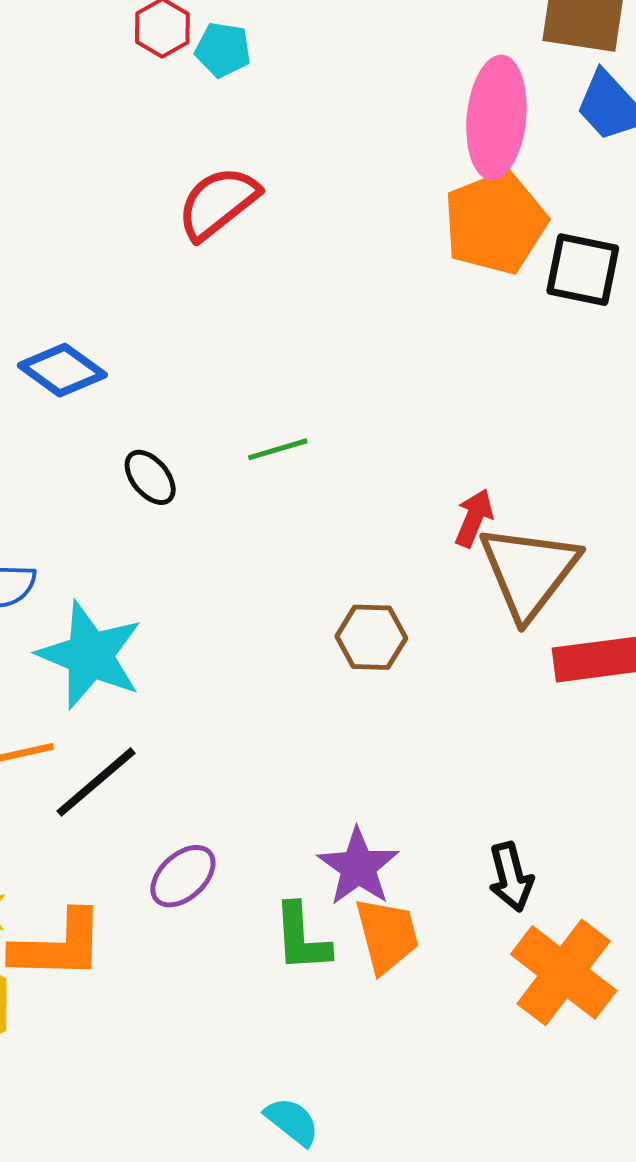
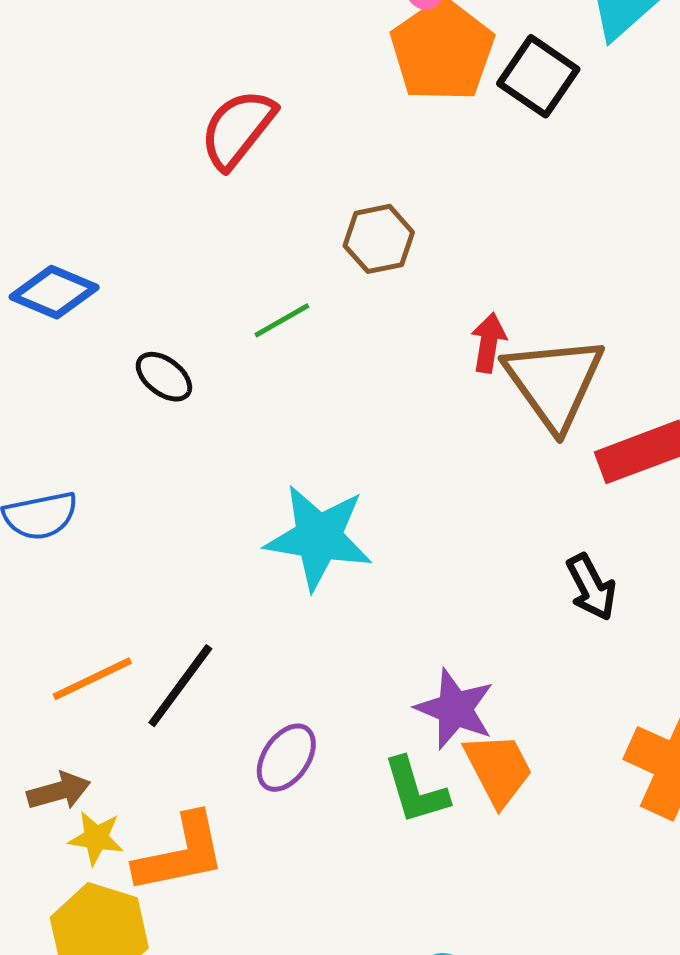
red semicircle: (218, 203) -> (238, 129), moved
black square: (583, 270) -> (538, 76), turned 36
brown hexagon: (371, 637) -> (379, 239), moved
cyan star: (90, 655) -> (319, 537), moved
black arrow: (511, 877) -> (591, 587), moved

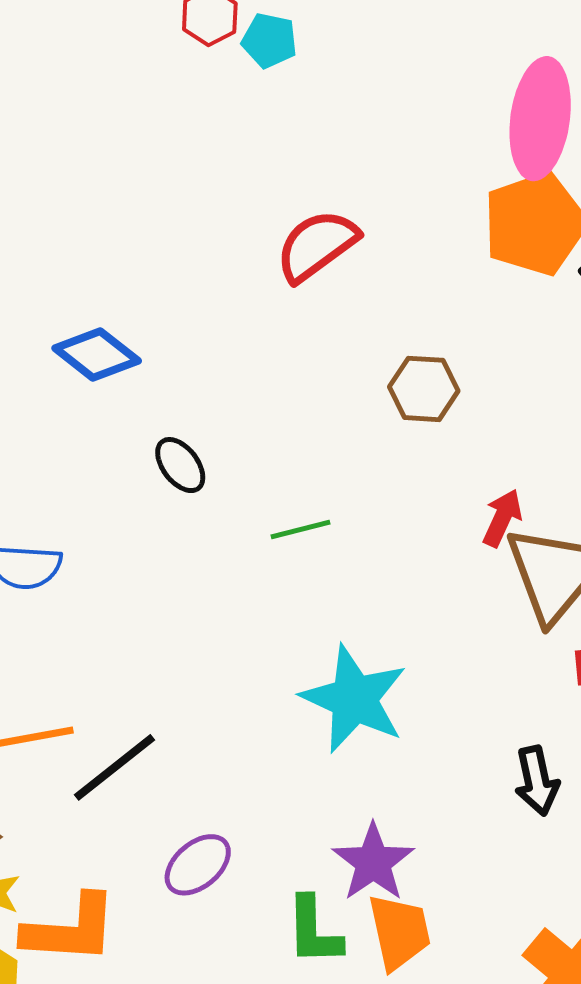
green line: (282, 320) -> (301, 530), moved
cyan star: (319, 537) -> (354, 699), moved

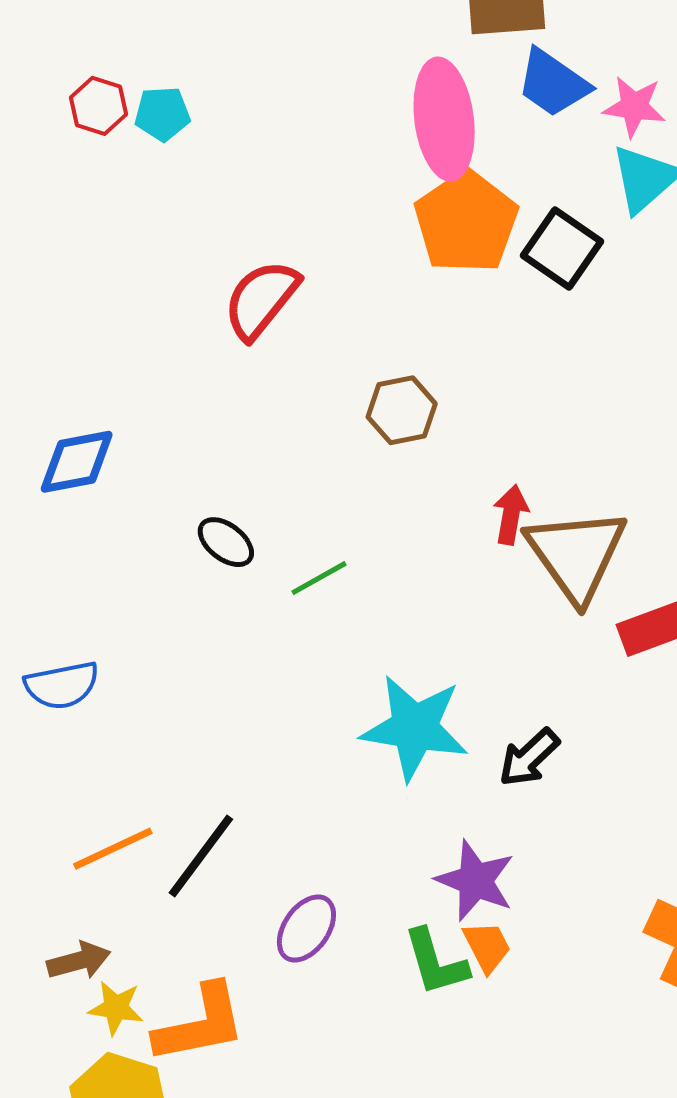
blue diamond: (97, 355) -> (77, 462), turned -34
black ellipse: (180, 465) -> (226, 542), moved
black arrow: (537, 781) -> (529, 758), moved, turned 74
orange trapezoid: (399, 932) -> (487, 947), moved, size x0.7

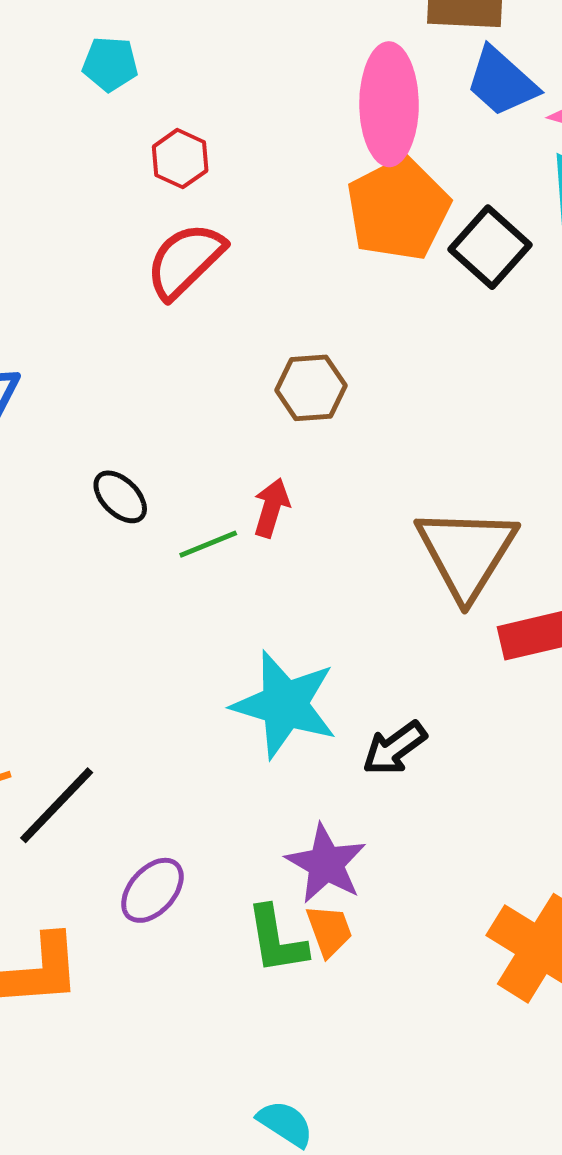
red hexagon: (99, 106) -> (180, 159), moved
red arrow: (511, 515) -> (271, 508), moved

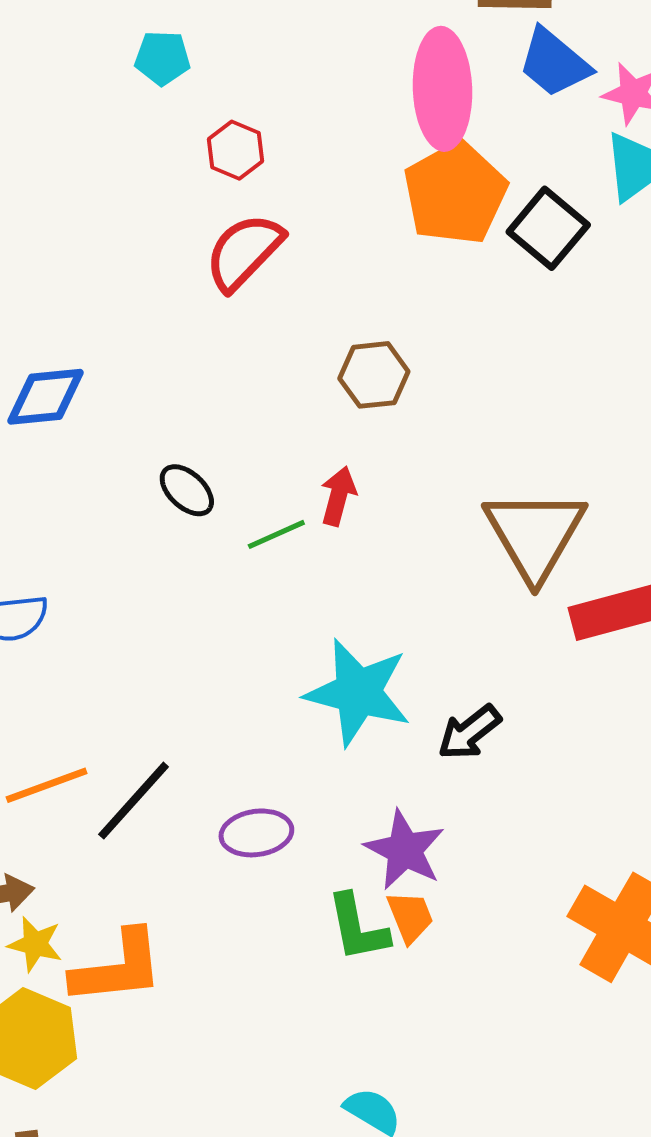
purple ellipse: (152, 890) -> (256, 833), moved, turned 42

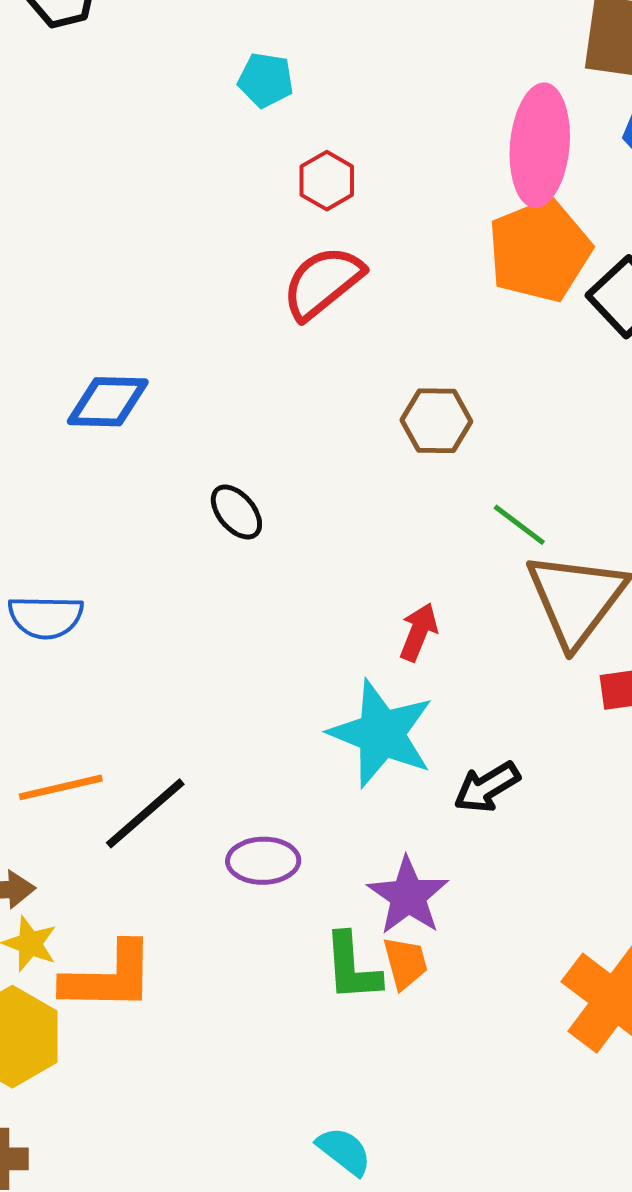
red arrow: (338, 496) -> (419, 632), moved
green line: (276, 534) -> (519, 525), moved, turned 54

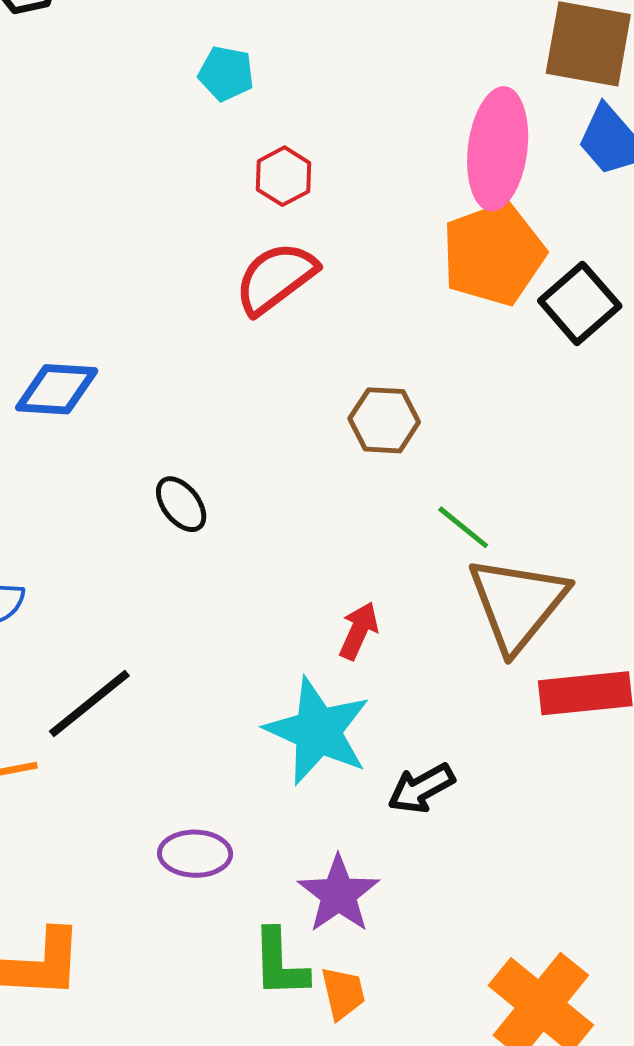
black line: (145, 813) -> (89, 704), moved
orange trapezoid: (405, 963) -> (343, 993), moved

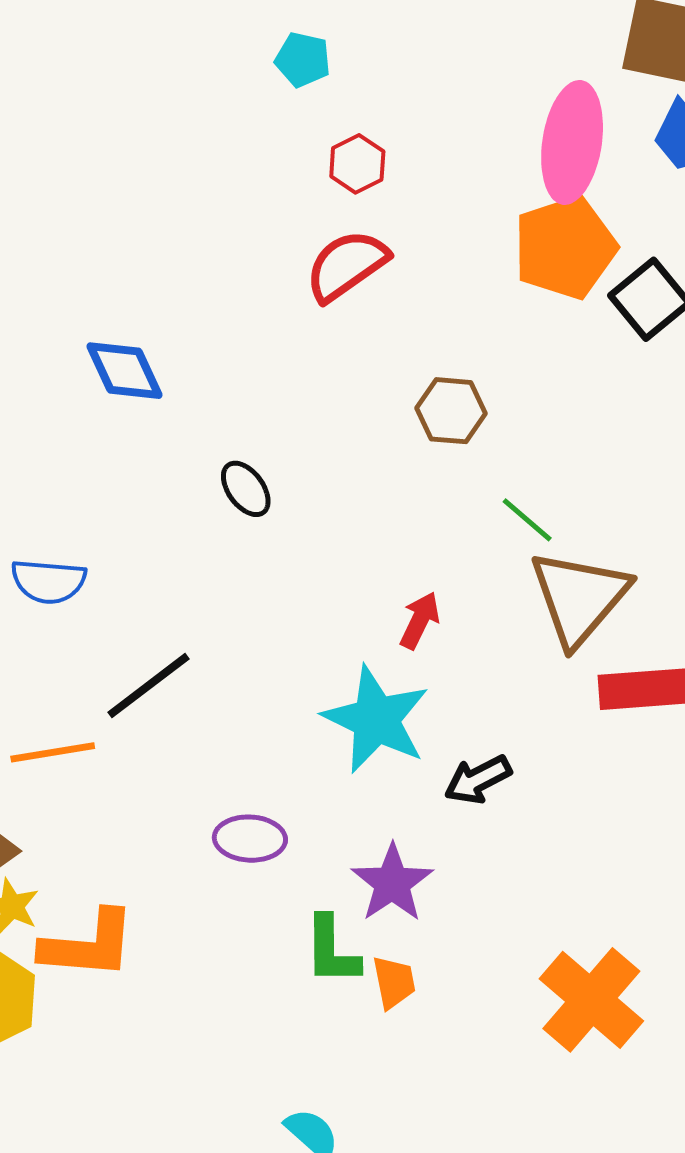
blue diamond: (57, 389) -> (124, 371), turned 60

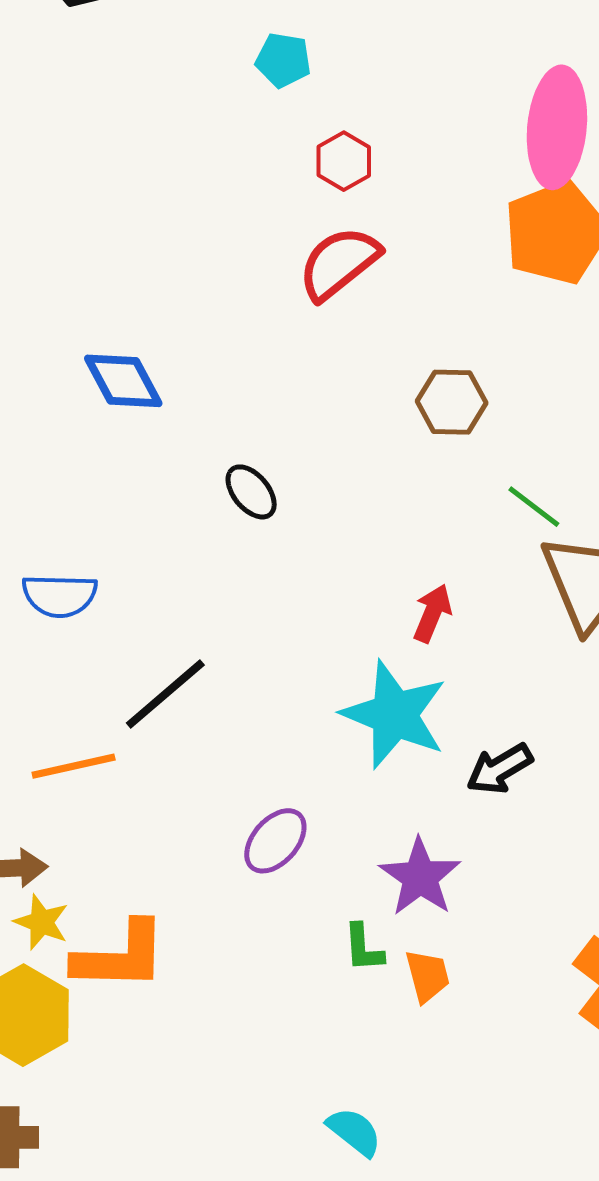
purple ellipse: (250, 839) -> (275, 841), turned -48
green L-shape: (332, 951) -> (363, 948), size x0.7

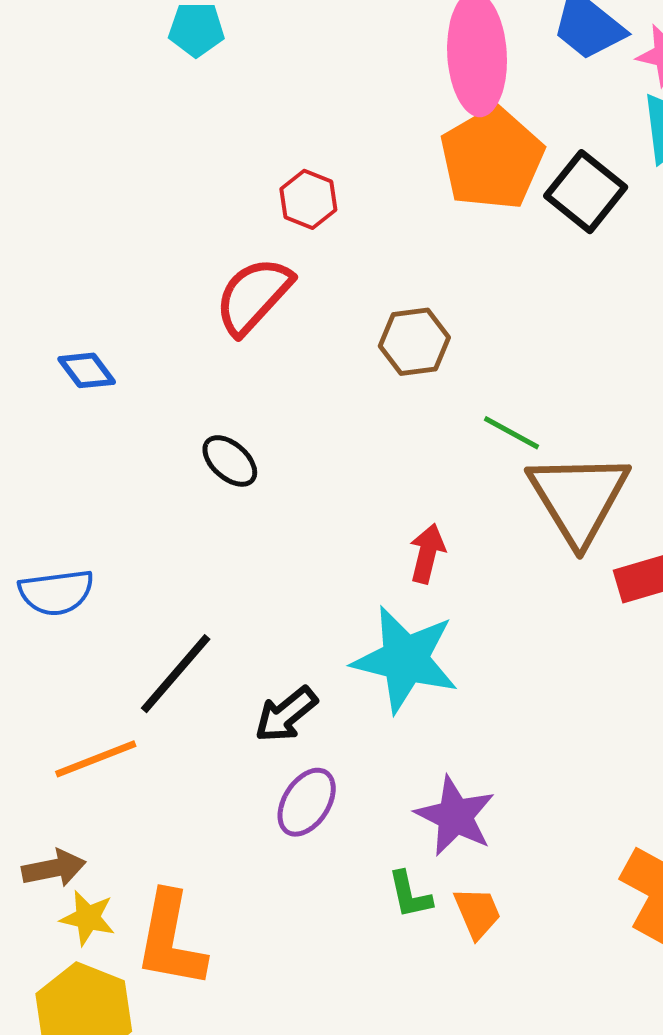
red hexagon: (344, 161) -> (308, 199), moved
red semicircle: (339, 263) -> (253, 296), moved
blue diamond: (123, 381) -> (87, 370), size x0.7
black arrow: (500, 769) -> (286, 714), moved
orange L-shape: (120, 956) -> (171, 940), turned 108

